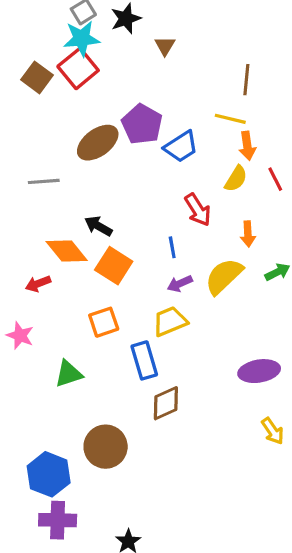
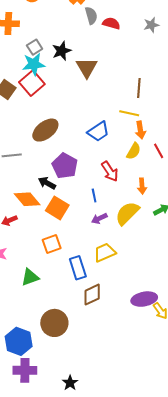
brown triangle: (165, 46) -> (87, 68), size x1.6
purple pentagon: (142, 124) -> (65, 166), moved
yellow trapezoid: (170, 321) -> (105, 252), moved
purple ellipse: (259, 371) -> (144, 299), moved

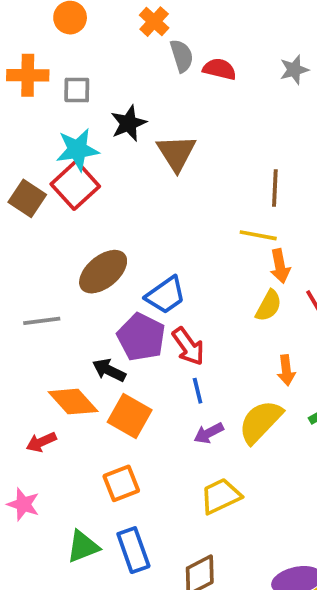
gray square: (35, 47) -> (77, 90), moved, turned 35
blue trapezoid: (98, 131) -> (166, 295), moved
red arrow: (110, 171) -> (188, 346), moved
blue rectangle: (78, 268) -> (133, 550), moved

